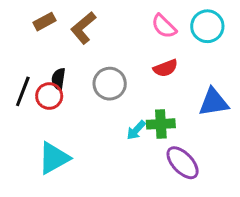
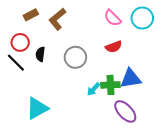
black line: (23, 91) -> (16, 63), turned -66
red circle: (49, 96) -> (20, 42), moved
blue triangle: (214, 102) -> (131, 79), moved

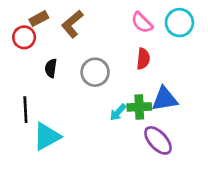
red circle: (20, 42) -> (24, 37), moved
red semicircle: (114, 47) -> (143, 59), turned -63
black line: (16, 63) -> (25, 110), moved, turned 42

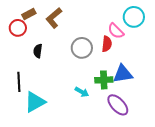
pink semicircle: (142, 23) -> (116, 31), moved
gray circle: (95, 72) -> (82, 48), moved
cyan arrow: (118, 112) -> (82, 92), moved, turned -104

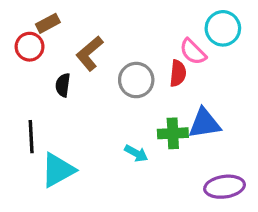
brown L-shape: (54, 18) -> (90, 53), moved
purple ellipse: (118, 105) -> (225, 187), moved, turned -55

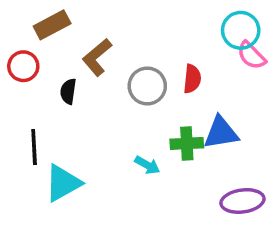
brown rectangle: (48, 23) -> (52, 25), size x1.4
red circle: (30, 47) -> (23, 66), moved
pink semicircle: (193, 52) -> (251, 55), moved

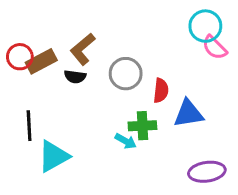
brown rectangle: (52, 25) -> (41, 61), moved
red semicircle: (192, 79) -> (161, 90), moved
black semicircle: (68, 91) -> (75, 77), moved, turned -90
green cross: (187, 143) -> (142, 126), moved

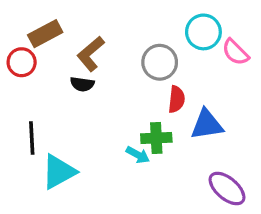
cyan circle: (205, 26) -> (203, 32), moved
brown rectangle: (41, 61) -> (45, 34), moved
gray circle: (126, 74) -> (160, 62), moved
purple ellipse: (207, 172) -> (227, 189), turned 48

